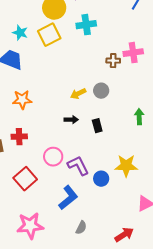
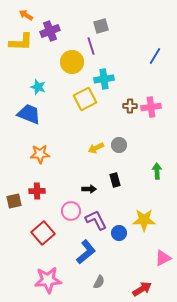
yellow square: (49, 35) -> (85, 99), moved
brown cross: (113, 61) -> (130, 106), moved
black arrow: (71, 120) -> (89, 189), moved

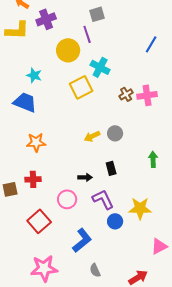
cyan cross: (104, 79) -> (100, 67), turned 36
brown cross: (130, 106) -> (126, 94), turned -32
purple L-shape: (96, 220) -> (103, 199), moved
gray semicircle: (99, 282) -> (95, 270), turned 128

